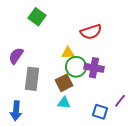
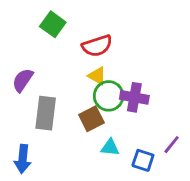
red semicircle: (91, 32) -> (97, 46), moved
yellow triangle: (68, 53) -> (97, 76), turned 32
cyan triangle: (64, 103) -> (110, 147), moved

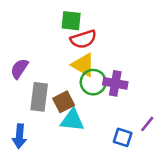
green square: (53, 24) -> (71, 21), moved, turned -30
yellow triangle: (97, 76) -> (83, 65), size x1.5
brown square: (91, 119) -> (64, 102), moved
cyan triangle: (110, 147) -> (72, 120), moved, size x1.5

